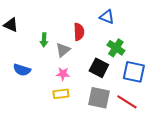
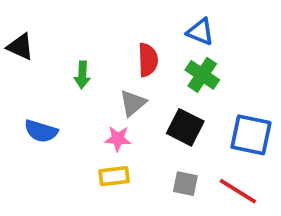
green cross: (116, 48) -> (202, 75), moved
gray triangle: (63, 50) -> (133, 103), moved
gray square: (99, 98) -> (185, 184), size x0.6

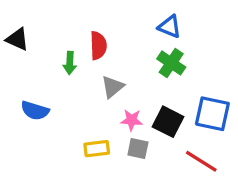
red semicircle: (148, 60) -> (98, 46), moved
black square: (185, 127) -> (168, 122), moved
pink star: (118, 139) -> (132, 120), moved
gray square: (185, 184) -> (138, 149), moved

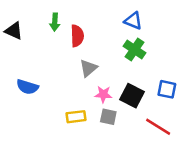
green arrow: (70, 63) -> (55, 22), moved
blue square: (212, 114) -> (167, 89), size x0.7

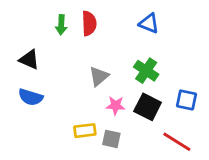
black triangle: (14, 31) -> (29, 60), moved
red semicircle: (77, 36) -> (89, 23), moved
green cross: (134, 49) -> (146, 71), moved
gray square: (108, 117) -> (111, 139), moved

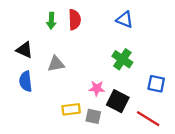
gray triangle: (99, 76) -> (56, 64), moved, turned 30
blue semicircle: (31, 97) -> (26, 81), turned 66
black square: (148, 107) -> (118, 101), moved

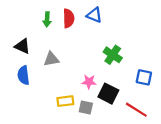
blue triangle: (125, 20) -> (94, 15), moved

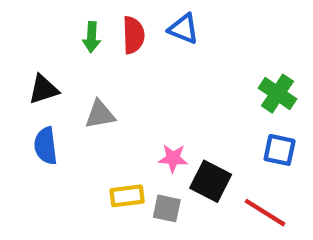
black triangle: (22, 46) -> (44, 89), turned -42
green cross: (113, 55) -> (277, 94), moved

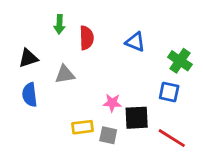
blue triangle: (183, 29) -> (135, 42), moved
red semicircle: (133, 35) -> (86, 38), moved
blue square: (280, 150) -> (169, 92), moved
black square: (211, 181) -> (137, 118), turned -30

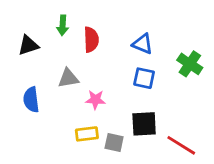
black triangle: (28, 58) -> (28, 45), moved
blue square: (169, 92) -> (144, 78), moved
pink star: (112, 103) -> (95, 100), moved

